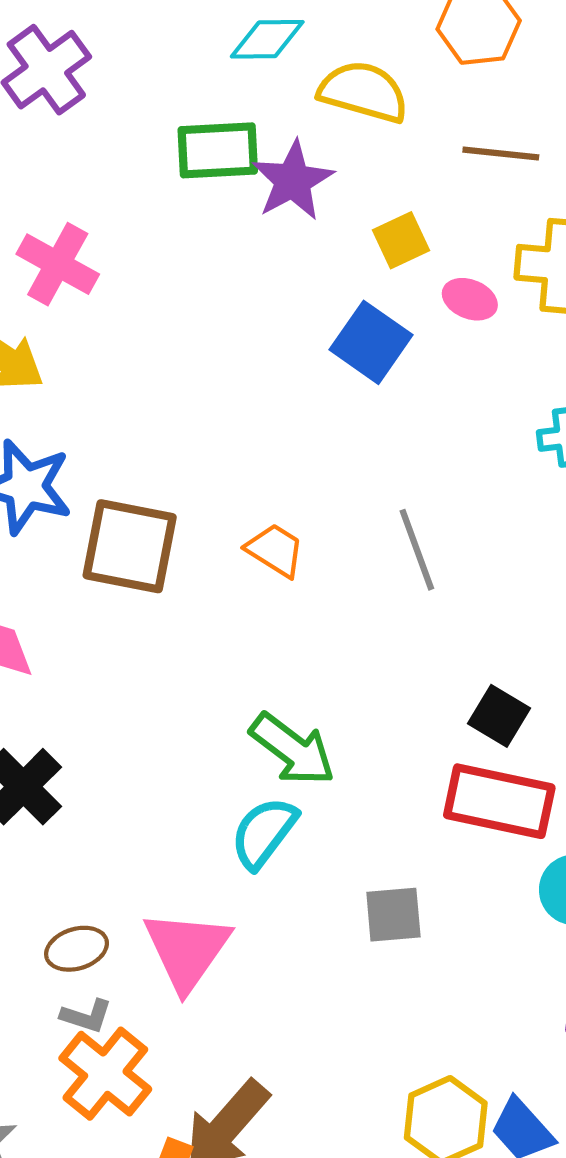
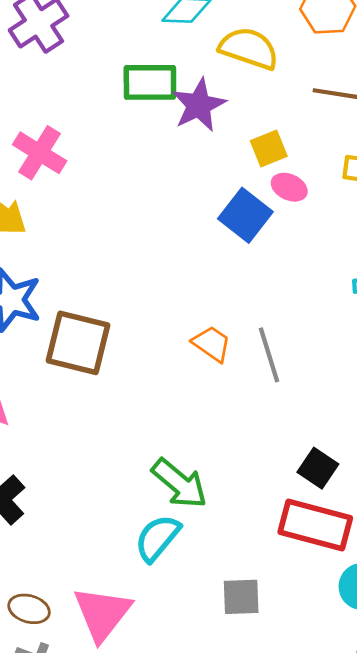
pink ellipse: (470, 299) -> (289, 187), moved
orange trapezoid: (275, 550) -> (212, 344), moved
brown ellipse: (77, 949) -> (29, 609), turned 30

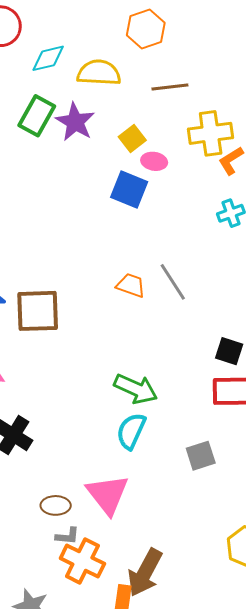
green rectangle: (150, 82) -> (37, 116), turned -45

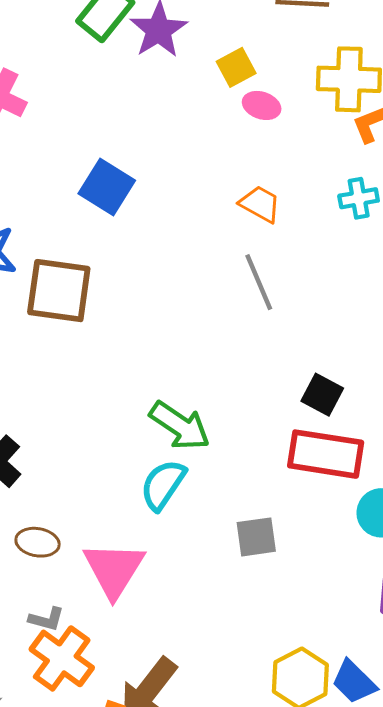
blue square: (129, 189) -> (107, 187), moved
orange trapezoid: (131, 285) -> (260, 204), moved
brown ellipse: (56, 505) -> (38, 542), moved

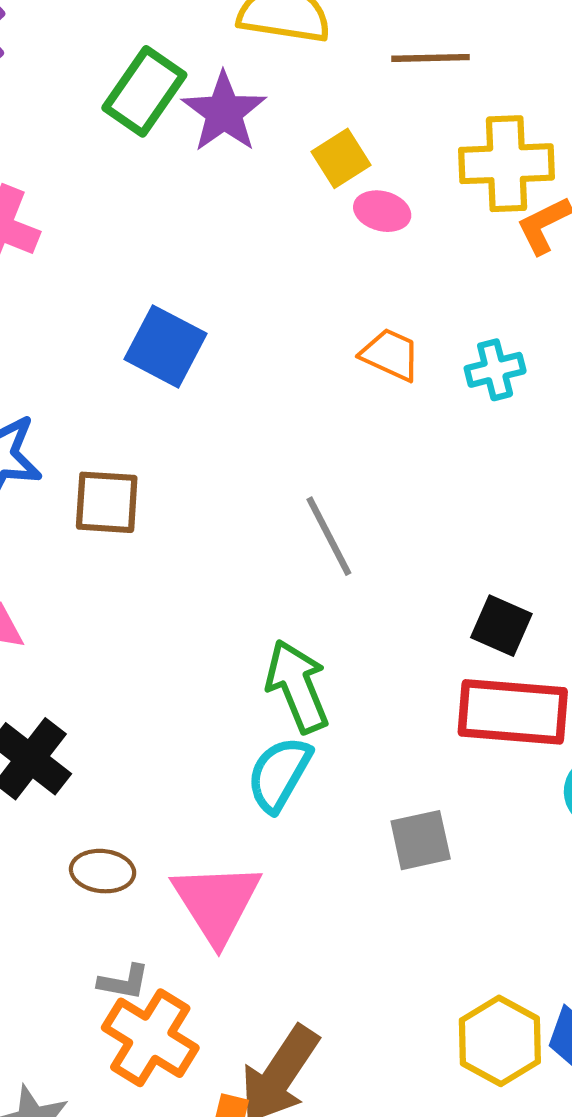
cyan cross: (359, 198) -> (495, 370), moved
gray line: (259, 282) -> (329, 536), moved
brown square: (59, 291) -> (107, 502), size x0.7
green arrow: (180, 426) -> (297, 686), turned -142

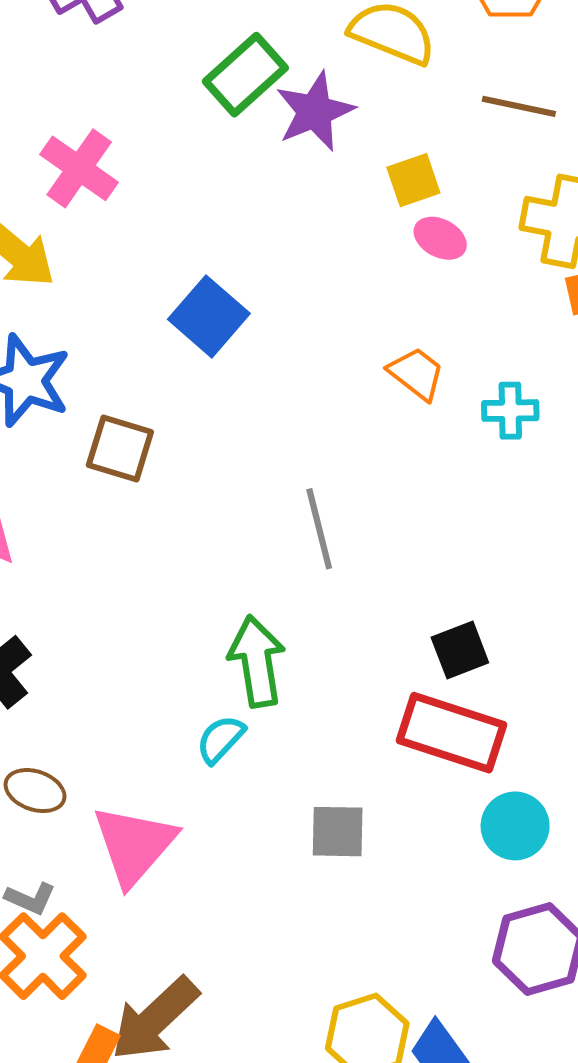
black square: (501, 626) -> (460, 650), turned 32
cyan semicircle: (279, 774) -> (221, 739), size x0.7

